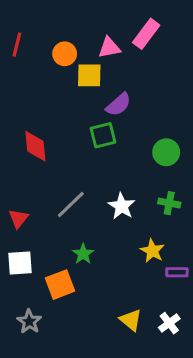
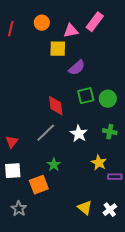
orange circle: (65, 54) -> (42, 23), moved
green square: (103, 135) -> (86, 96), moved
red diamond: (35, 146) -> (56, 106), moved

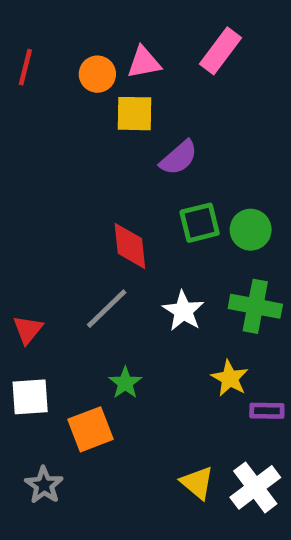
orange circle: (42, 23) -> (97, 74), moved
pink triangle: (71, 31) -> (144, 62), moved
green cross: (110, 132) -> (255, 306), size x1.5
white cross: (110, 210) -> (255, 487), size x1.5

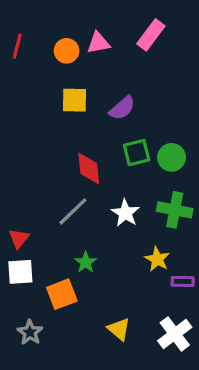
yellow square: (135, 114) -> (74, 100), moved
red triangle: (28, 330) -> (19, 238), moved
yellow triangle: (197, 483) -> (119, 329), moved

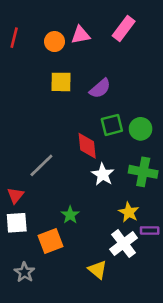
red diamond: (89, 169) -> (87, 146), moved
gray line: (73, 211) -> (41, 165), moved
white cross: (175, 334) -> (124, 244), moved

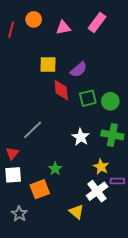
orange circle: (54, 42) -> (34, 19), moved
red diamond: (87, 146) -> (61, 90), moved

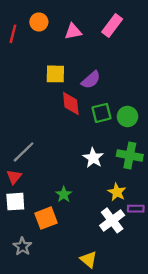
gray line: (33, 130) -> (24, 152), moved
yellow triangle: (77, 212) -> (89, 259), moved

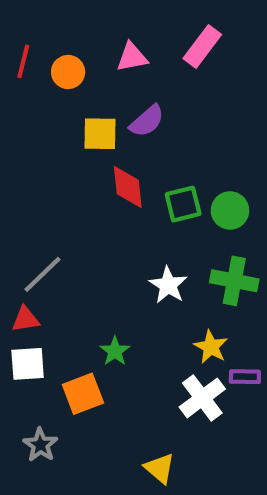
orange circle: (39, 22) -> (68, 72), moved
purple semicircle: (91, 80) -> (147, 121), moved
red triangle: (14, 177) -> (25, 319), turned 42

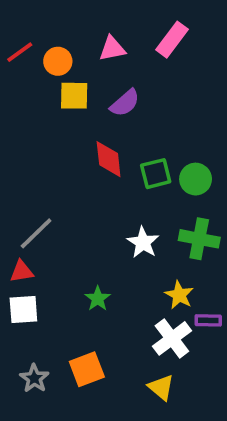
red line: (23, 61) -> (20, 52), turned 40
yellow square: (100, 134) -> (74, 96), moved
orange square: (83, 394) -> (87, 369), moved
yellow triangle: (160, 468) -> (161, 387), moved

